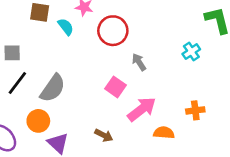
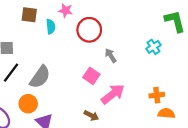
cyan semicircle: (66, 27) -> (51, 27), turned 32
orange semicircle: (164, 133) -> (166, 113), moved
brown arrow: (104, 135) -> (91, 115), moved

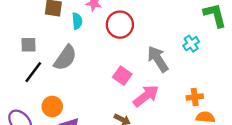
gray arrow: (111, 55) -> (158, 59), moved, size x1.6
gray semicircle: (40, 77) -> (65, 58), moved

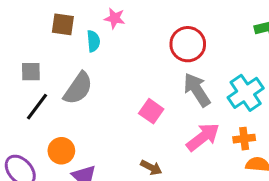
red circle: (120, 25) -> (188, 44), moved
cyan cross: (191, 44) -> (246, 93), moved, size x1.6
pink arrow: (146, 96) -> (203, 137), moved

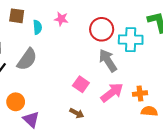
pink star: (115, 18) -> (61, 19), moved
cyan cross: (246, 93) -> (131, 40), moved, turned 35
pink square: (151, 111) -> (81, 84), moved

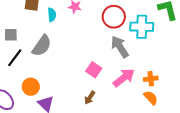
orange semicircle: (149, 111) -> (151, 98), moved, turned 42
brown arrow: (77, 113) -> (90, 98), turned 96

